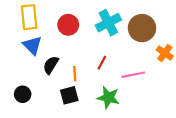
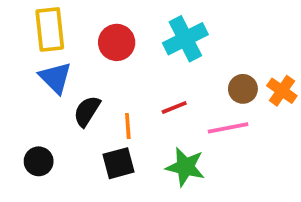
brown circle: (142, 28) -> (243, 89), moved, size x0.6
red line: (102, 63) -> (174, 107), turned 40

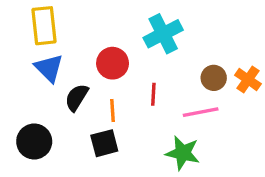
red circle: (117, 42) -> (113, 63), moved
red line: (174, 107) -> (153, 94), turned -65
black circle: (39, 161) -> (34, 142), size x1.4
green star: (185, 167) -> (183, 153), moved

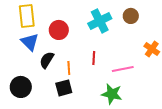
red circle: (113, 63) -> (59, 30), moved
brown circle: (214, 78) -> (131, 16), moved

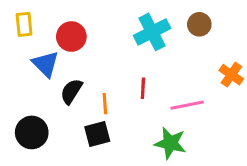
yellow rectangle: (27, 16) -> (24, 24), moved, size x0.7
red circle: (59, 30) -> (71, 37), moved

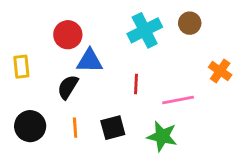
yellow rectangle: (24, 24) -> (21, 67), moved
blue triangle: (45, 64) -> (90, 61), moved, turned -44
orange line: (105, 104) -> (75, 128), moved
black square: (97, 134) -> (113, 128), moved

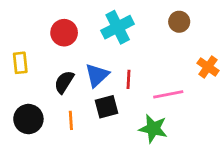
cyan cross: (145, 30) -> (118, 27), moved
blue triangle: (90, 61) -> (97, 75), moved, turned -44
black square: (113, 128) -> (107, 107), moved

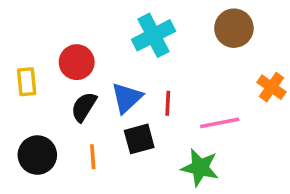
brown circle: (179, 22) -> (234, 28), size x1.4
red circle: (64, 33) -> (77, 62), moved

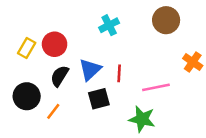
cyan cross: (154, 35) -> (109, 25), size x0.7
yellow rectangle: (27, 82) -> (27, 48), moved, turned 36
black circle: (37, 155) -> (27, 96), moved
orange line: (93, 157) -> (53, 111), moved, turned 42

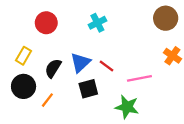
brown circle: (166, 20) -> (166, 18), moved
red circle: (55, 44) -> (46, 23), moved
yellow rectangle: (27, 48) -> (24, 56), moved
red line: (119, 73) -> (107, 66), turned -56

